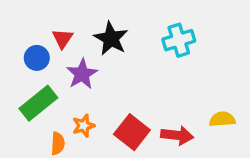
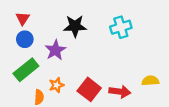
red triangle: (63, 39) -> (23, 18), moved
black star: (111, 39) -> (75, 26), turned -30

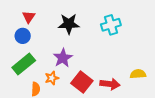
red triangle: (23, 18) -> (29, 17), moved
purple star: (55, 50) -> (63, 58), moved

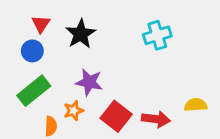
black star: (69, 24) -> (81, 34), moved, turned -30
purple star: (63, 58) -> (89, 82), turned -30

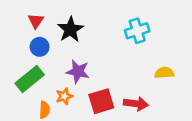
blue circle: (32, 51) -> (40, 47), moved
yellow semicircle: (196, 105) -> (164, 73), moved
red square: (116, 116) -> (101, 101), turned 35

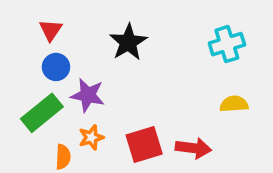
black star: (70, 30) -> (128, 42), moved
cyan cross: (137, 31) -> (227, 44), moved
purple star: (78, 72) -> (88, 95), moved

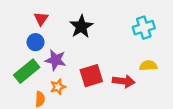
red triangle: (51, 30) -> (41, 19), moved
red square: (144, 145) -> (91, 76), moved
red arrow: (193, 148) -> (124, 81), moved

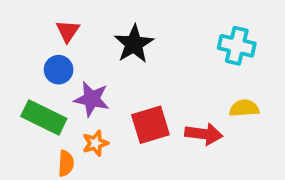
cyan cross: (144, 28) -> (237, 46), turned 30
green rectangle: (27, 71) -> (44, 117), turned 65

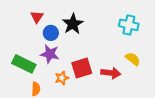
blue circle: (59, 70) -> (51, 33), moved
yellow semicircle: (244, 108) -> (133, 59), turned 42
orange star: (95, 143) -> (62, 78), moved

